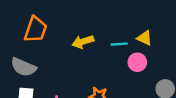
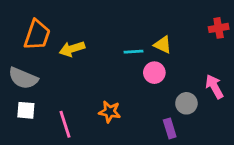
yellow arrow: (83, 42) -> (72, 49), moved

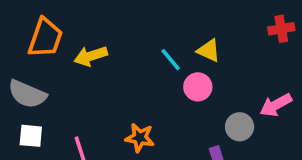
cyan line: (133, 52) -> (171, 60), turned 54
pink arrow: (214, 87) -> (276, 105), turned -90

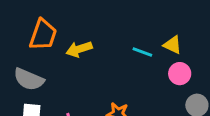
cyan line: (171, 60) -> (142, 52), turned -30
pink circle: (198, 87) -> (180, 74), moved

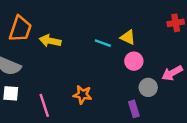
yellow arrow: (79, 49) -> (50, 41), turned 30

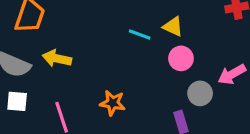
yellow arrow: (50, 41) -> (57, 58), moved

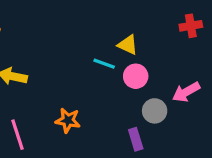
cyan line: (140, 35) -> (104, 64), moved

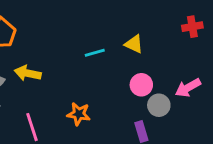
cyan line: (104, 64) -> (95, 53), moved, turned -36
pink circle: (136, 76) -> (141, 85), moved

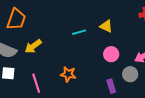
yellow arrow: (28, 73) -> (33, 46), turned -48
gray circle: (159, 105) -> (130, 74), moved

